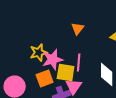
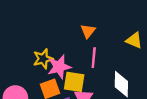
pink line: (79, 63) -> (94, 58), moved

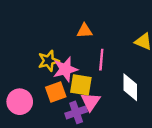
orange triangle: (88, 31) -> (85, 31), moved, turned 49

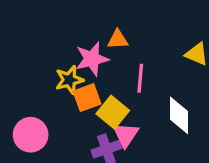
pink star: (65, 69) -> (92, 59), moved
yellow square: (81, 85) -> (113, 112), turned 30
orange square: (56, 92) -> (87, 98), moved

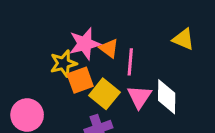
orange triangle: (118, 40) -> (109, 48), moved, turned 40
pink triangle: (126, 135) -> (139, 97), moved

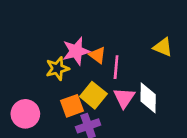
orange square: (80, 80) -> (72, 106), moved

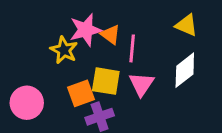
yellow star: (57, 68) -> (64, 50), turned -30
yellow square: (93, 95) -> (106, 81), turned -30
white diamond: (148, 98) -> (185, 70), moved, turned 52

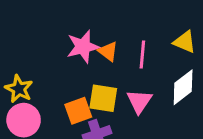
pink line: (132, 48) -> (142, 54), moved
yellow star: (64, 50) -> (19, 89), moved

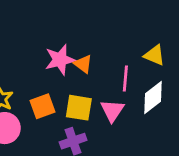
pink line: (142, 54) -> (125, 79), moved
orange square: (78, 111) -> (42, 106), moved

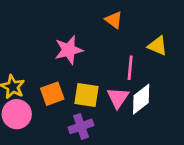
orange triangle: (83, 64) -> (114, 20), moved
white diamond: (153, 97) -> (141, 99), moved

